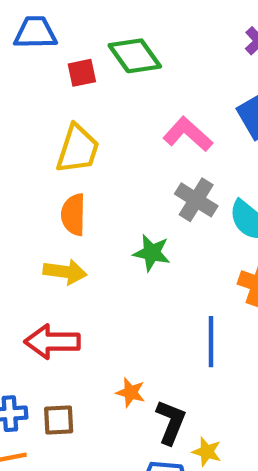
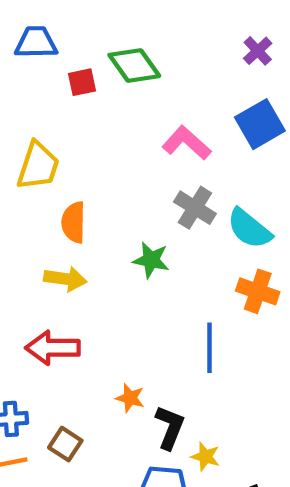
yellow trapezoid: (78, 149) -> (38, 166), moved
brown square: (59, 420) -> (65, 444), moved, turned 36

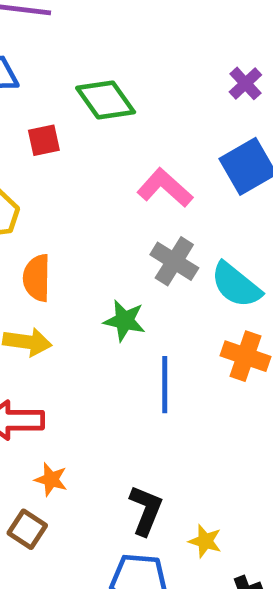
red square: (82, 82) -> (44, 140), moved
blue line: (210, 348) -> (165, 385), moved
orange star: (130, 398) -> (51, 479), moved
yellow star: (205, 457) -> (205, 541), moved

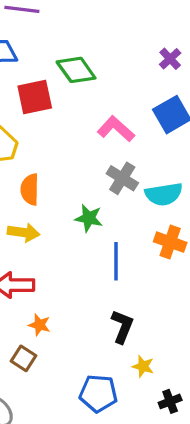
red square: (44, 140) -> (35, 97), size x1.6
cyan semicircle: (236, 285) -> (164, 194), turned -48
black L-shape: (146, 510) -> (122, 326), moved

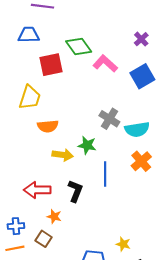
pink L-shape: (116, 129) -> (105, 64), moved
orange semicircle: (30, 189) -> (48, 126), turned -96
yellow arrow: (23, 232) -> (63, 155), moved
orange cross: (170, 242) -> (141, 161), turned 30
black L-shape: (122, 326) -> (75, 191), moved

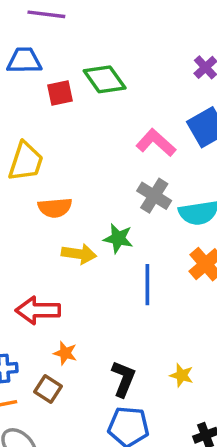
pink L-shape: (105, 64) -> (156, 143), moved
red square: (51, 65) -> (60, 93), moved, size x0.7
black L-shape: (75, 191) -> (123, 379), moved
yellow star: (123, 244) -> (182, 375), moved

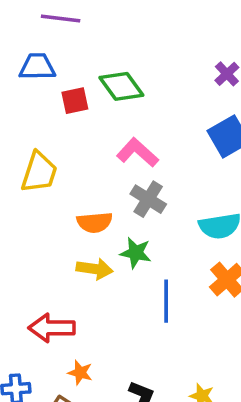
pink L-shape: (156, 143) -> (137, 153), moved
gray cross: (154, 196) -> (148, 199), moved
orange semicircle: (55, 208) -> (95, 222), moved

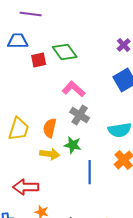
yellow trapezoid: (39, 172) -> (19, 129), moved
orange semicircle: (95, 222) -> (50, 128), turned 108

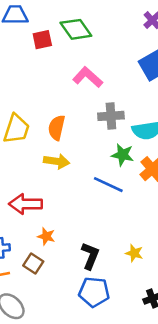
gray cross: (80, 115) -> (111, 116), moved, turned -36
green star: (73, 145) -> (123, 155), moved
blue line: (90, 172) -> (108, 185), turned -65

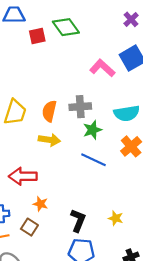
pink L-shape: (88, 77) -> (102, 68), moved
gray cross: (111, 116) -> (80, 107), moved
green star: (123, 155) -> (92, 130), moved, turned -30

